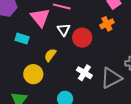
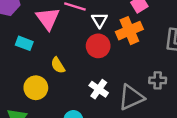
orange cross: (107, 24) -> (129, 31), size x1.5
white triangle: (64, 30) -> (100, 20), moved
yellow semicircle: (50, 55) -> (58, 65), turned -72

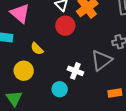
white cross: (99, 89) -> (75, 71), moved

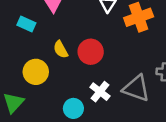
red circle: (65, 26) -> (91, 52), moved
gray triangle: (101, 60) -> (136, 88), turned 40

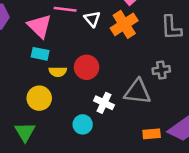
cyan rectangle: (26, 24) -> (40, 54), moved
yellow semicircle: (61, 49) -> (58, 72), turned -48

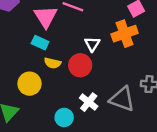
white triangle: (92, 19) -> (92, 44), moved

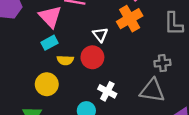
cyan rectangle: (40, 43) -> (50, 43), turned -42
gray triangle: (122, 99) -> (152, 90), moved

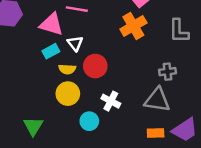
pink triangle: (50, 17) -> (51, 24), turned -30
white triangle: (100, 35) -> (75, 43), moved
yellow circle: (47, 84) -> (68, 94), moved

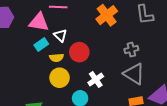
gray cross: (168, 72) -> (131, 50), moved
gray triangle: (157, 100) -> (134, 74), turned 30
white cross: (111, 101) -> (96, 79), turned 35

